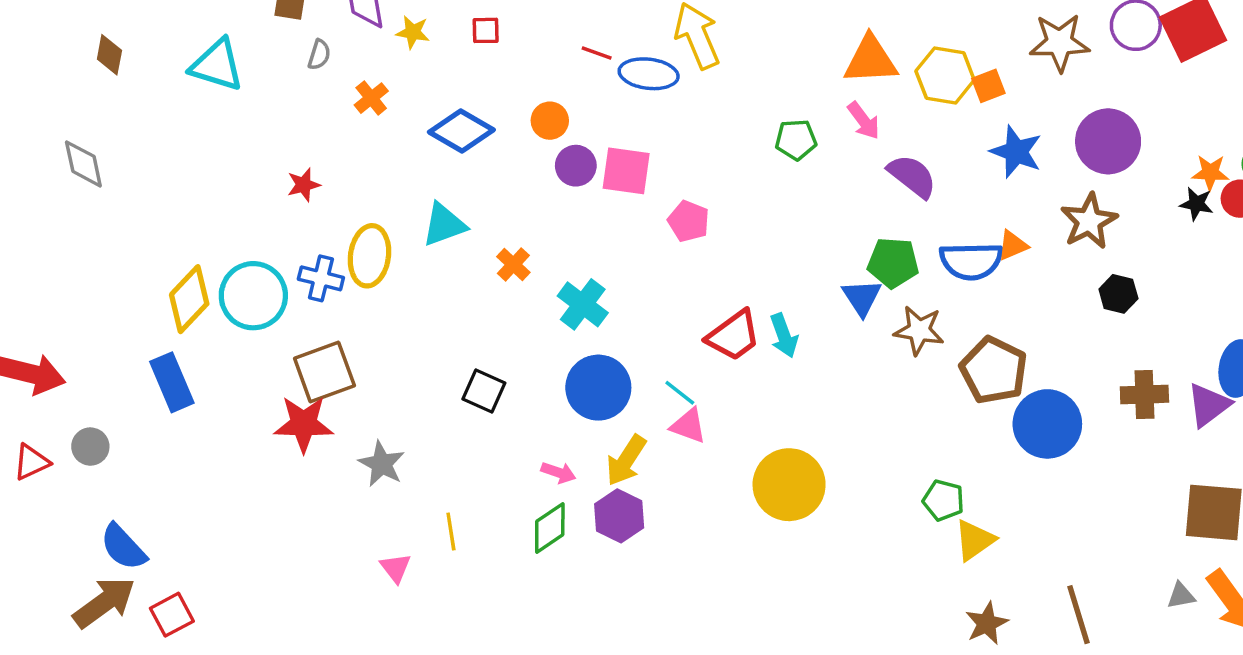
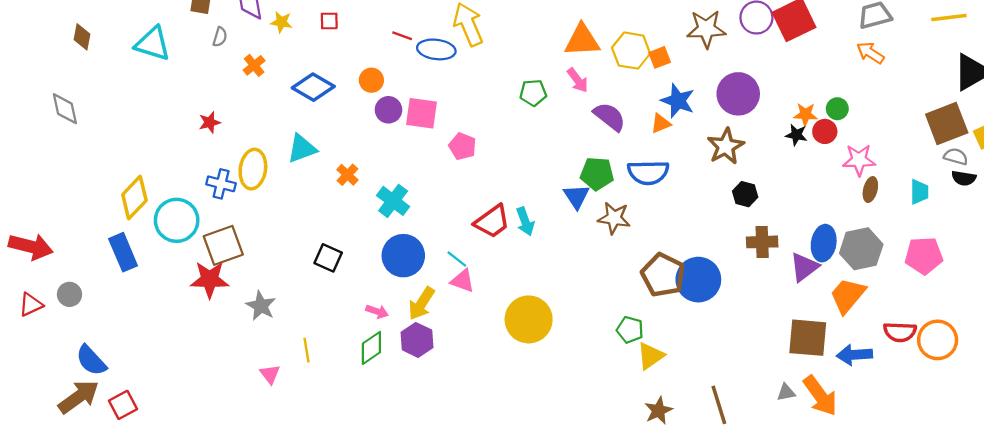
orange triangle: (1013, 245) -> (661, 123), moved
cyan circle: (253, 296) -> (177, 220), moved
brown pentagon: (994, 370) -> (663, 275), moved
brown cross: (1144, 395) -> (762, 242), moved

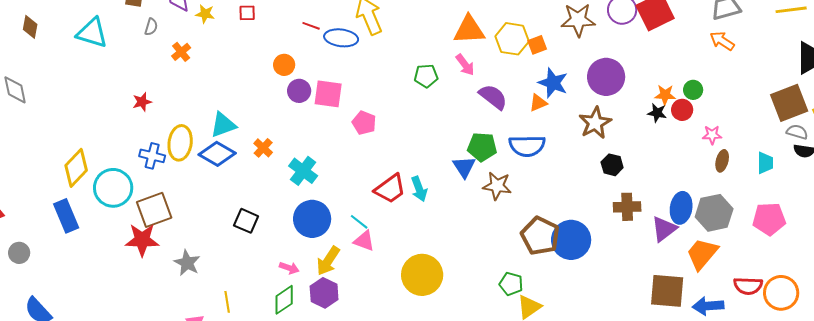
blue diamond: (313, 87) -> (217, 154), moved
pink star: (859, 160) -> (712, 135), size x0.7

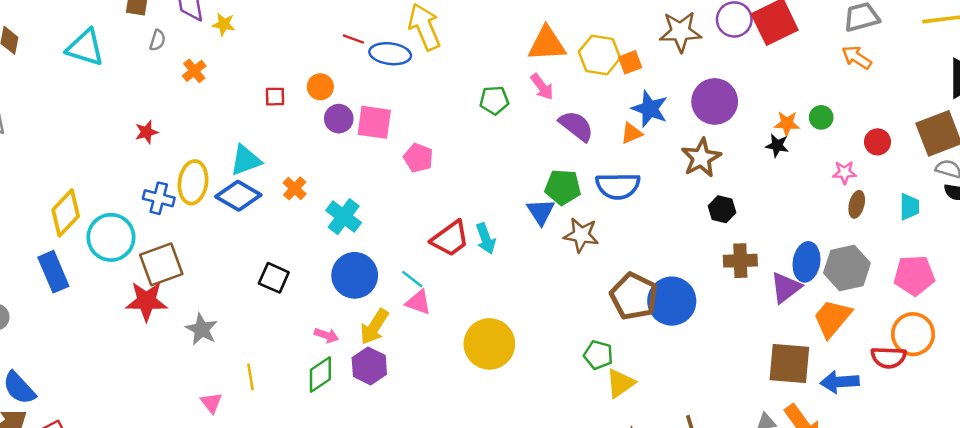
red square: (247, 13) -> (275, 97), moved
red circle: (682, 110) -> (878, 142), moved
orange circle: (781, 293) -> (913, 334), moved

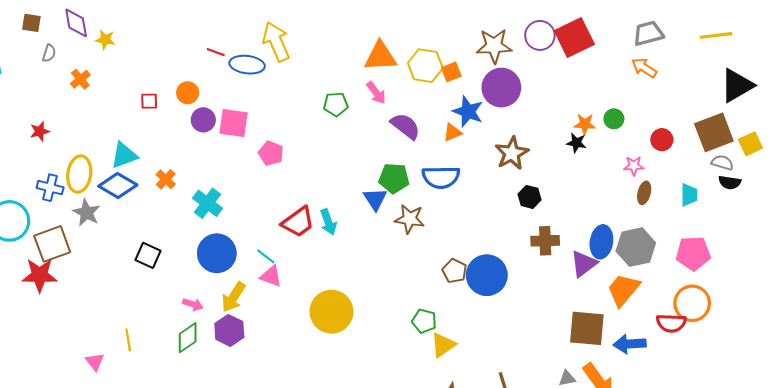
purple circle: (715, 101) -> (501, 88), moved
brown pentagon: (634, 296) -> (454, 271), size x0.6
gray star: (202, 329) -> (87, 213), moved

